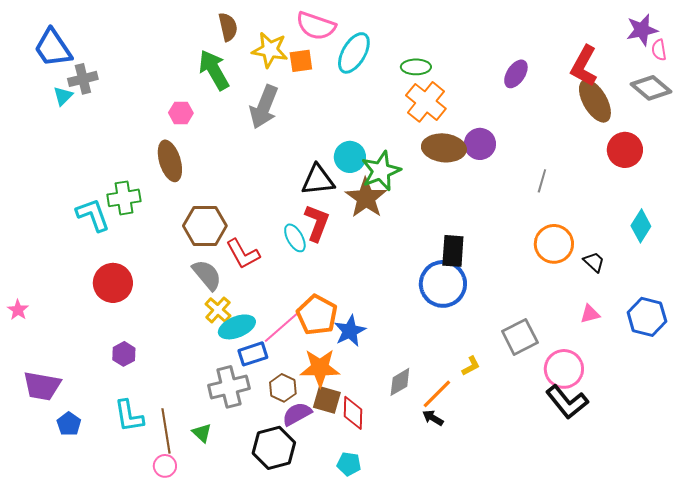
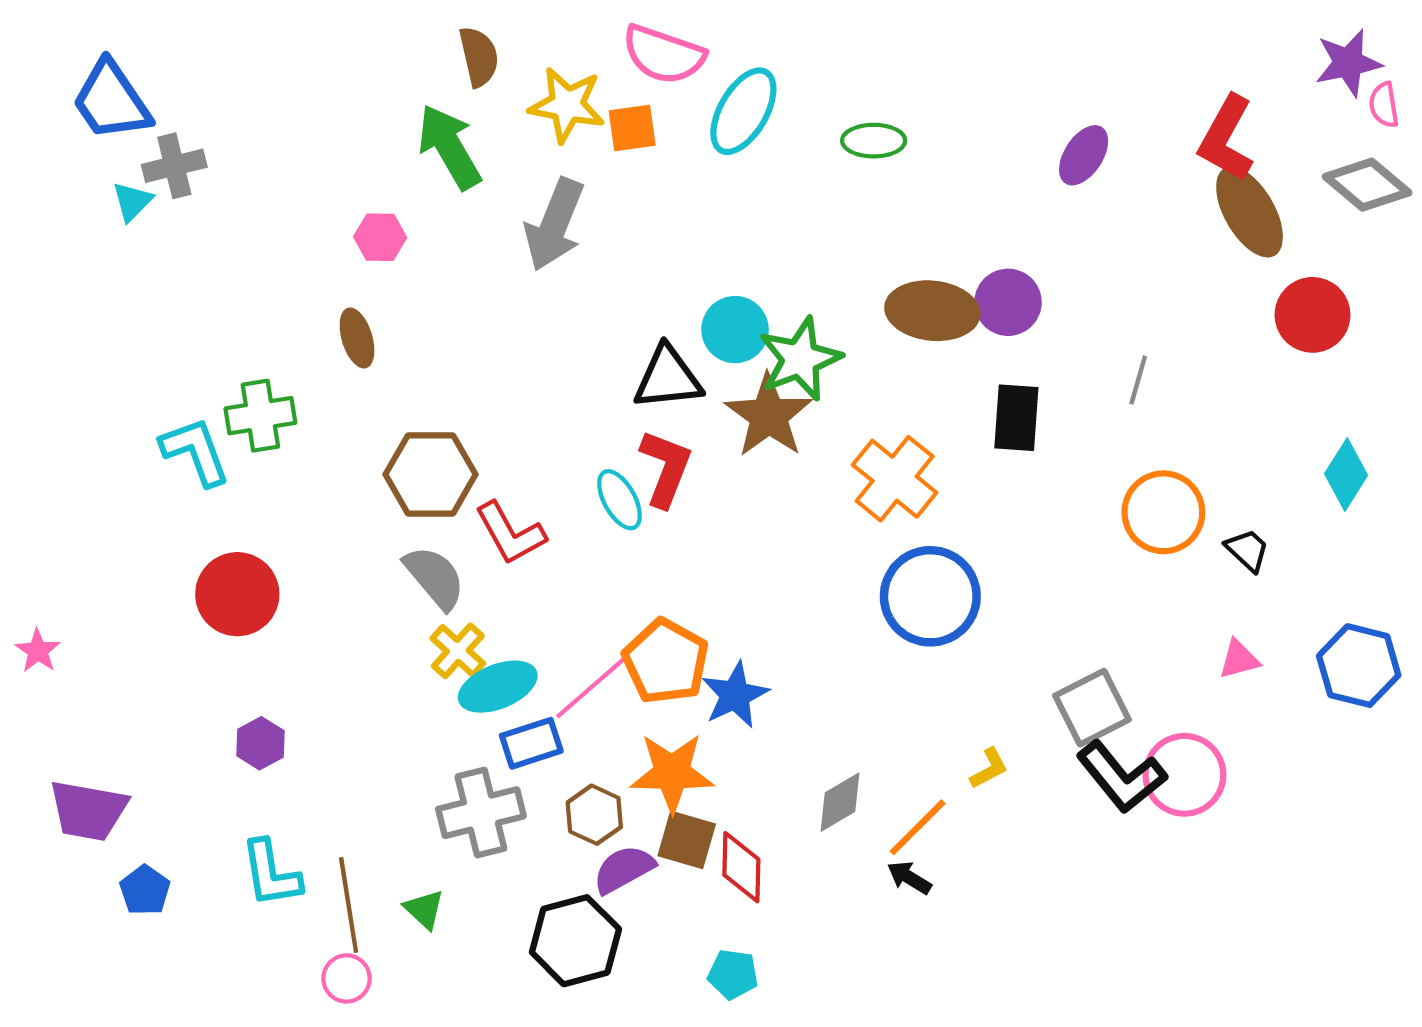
orange cross: (426, 102) -> (895, 479), moved
brown ellipse: (170, 161) -> (357, 338), size x0.7
black rectangle: (453, 251) -> (1016, 418), moved
black L-shape: (567, 402) -> (1121, 777), moved

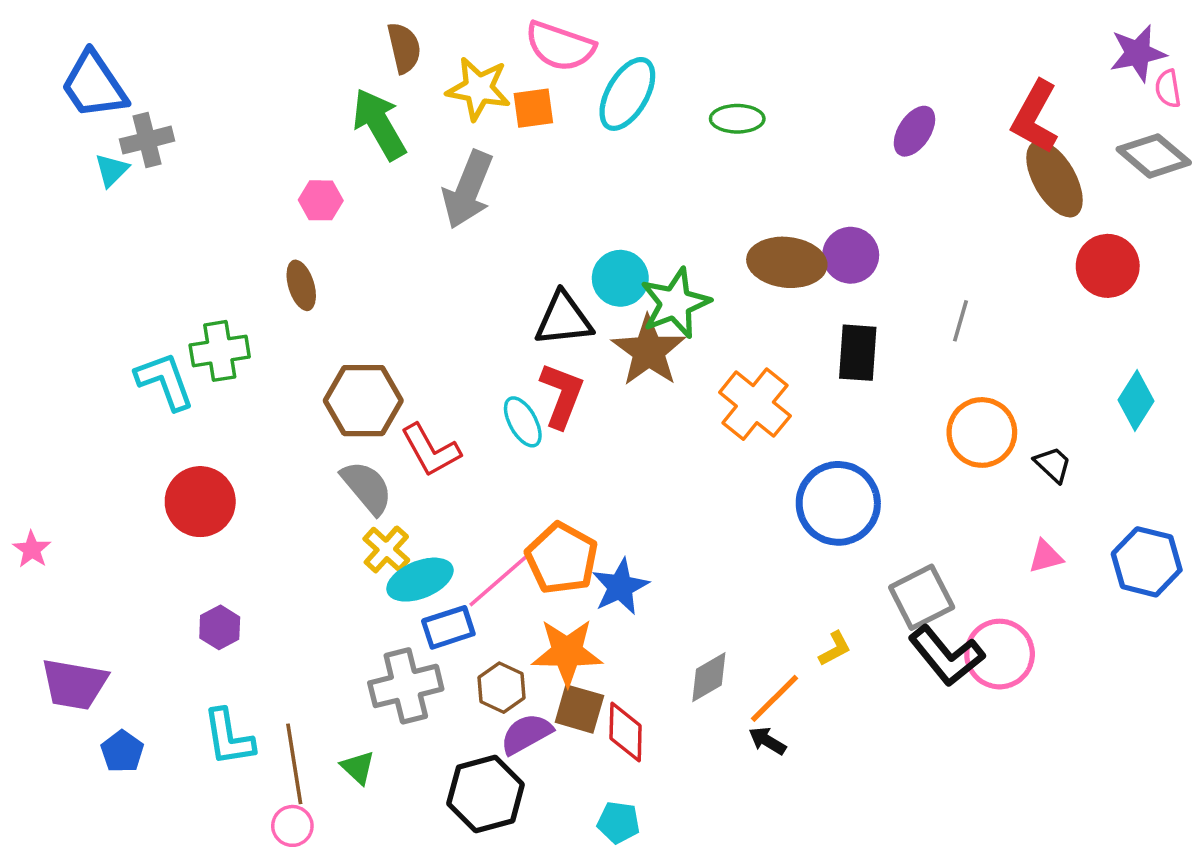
blue circle: (930, 596) -> (838, 503), moved

